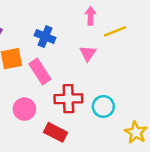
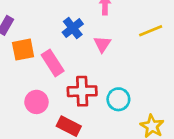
yellow line: (115, 31) -> (151, 31), moved
blue cross: (45, 37) -> (73, 28), moved, turned 30

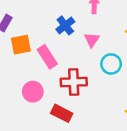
cyan circle: (118, 99) -> (111, 64), moved

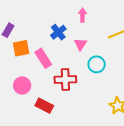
pink circle: (33, 92) -> (22, 86), moved
red rectangle: (62, 113) -> (44, 106), moved

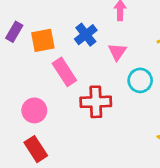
orange square: (21, 48) -> (43, 40), moved
red rectangle: (44, 106) -> (36, 149), moved, turned 30

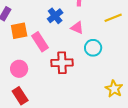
orange square: (43, 40) -> (19, 31), moved
pink triangle: (117, 52) -> (77, 28), turned -40

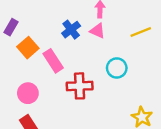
pink triangle: (77, 28) -> (98, 31), moved
orange square: (19, 31) -> (28, 48), turned -30

